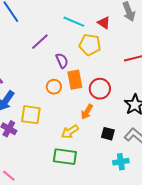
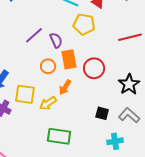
purple line: (40, 42) -> (34, 35), moved
orange arrow: (87, 112) -> (65, 87), moved
yellow arrow: (70, 132) -> (48, 103), moved

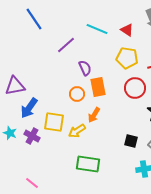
yellow pentagon: (84, 24) -> (127, 58), moved
purple line: (34, 35) -> (66, 45), moved
red circle: (94, 68) -> (135, 88), moved

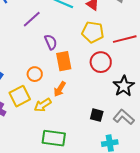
orange circle: (77, 94) -> (35, 74), moved
yellow square: (54, 122) -> (20, 96), turned -35

